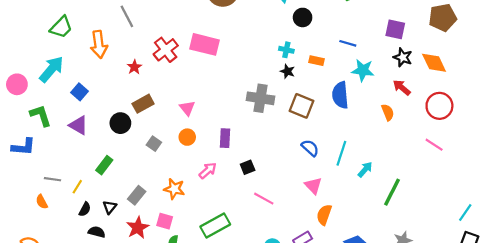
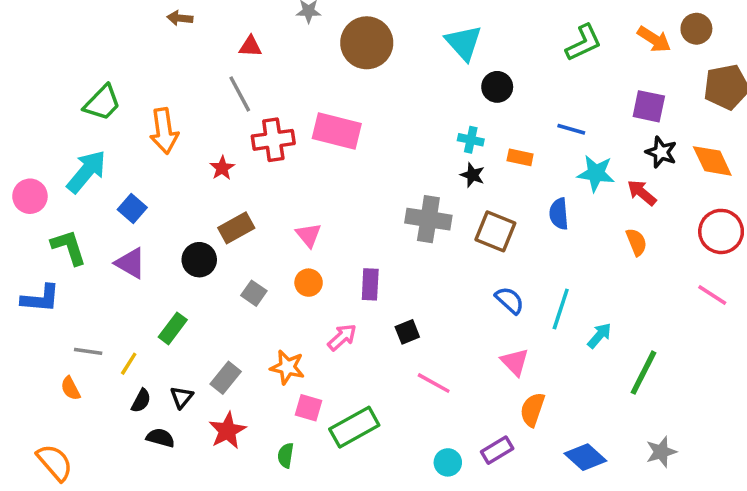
gray line: (127, 16) -> (240, 94), moved
red cross: (166, 50) -> (273, 140), turned 30
red arrow: (402, 88) -> (642, 193), moved
blue semicircle: (340, 95) -> (559, 214), size x0.7
pink square: (165, 221) -> (309, 408), moved

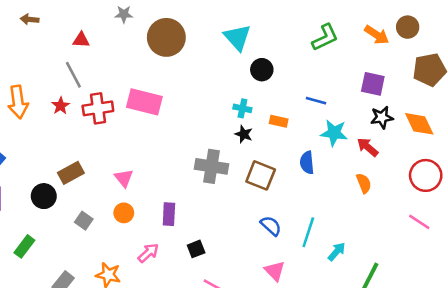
black star: (661, 152) -> (382, 117), turned -30
red star: (222, 168) -> (61, 106), moved

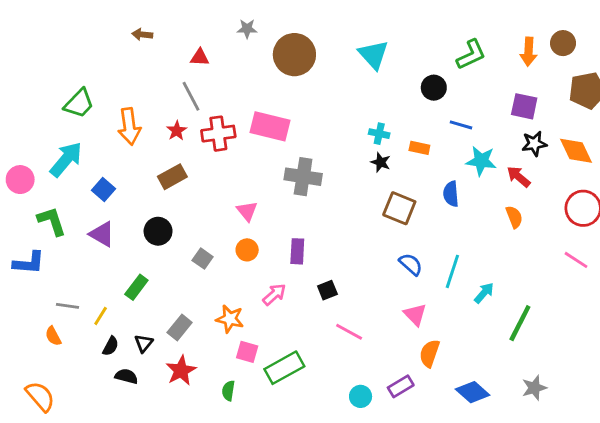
orange arrow: (377, 35) -> (529, 52), turned 60
black circle: (262, 70) -> (434, 88), moved
gray cross: (211, 166) -> (303, 177), moved
brown rectangle: (71, 173) -> (172, 177), moved

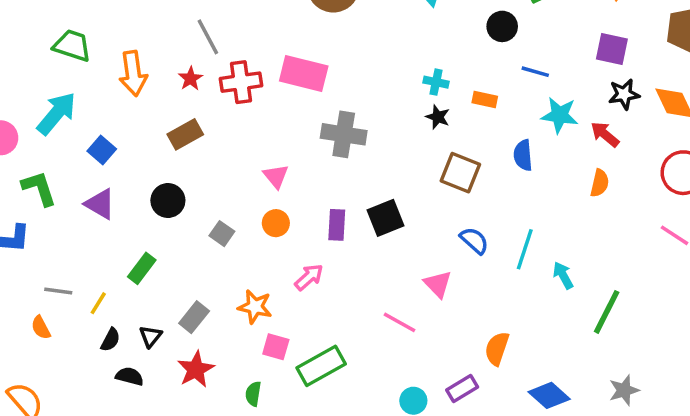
green trapezoid: (79, 103) -> (72, 46), turned -116
orange semicircle: (514, 217) -> (600, 183), turned 35
black square: (327, 290) -> (386, 218), moved, size x1.5
cyan arrow: (484, 293) -> (563, 275), turned -70
pink triangle: (415, 315) -> (438, 284), moved

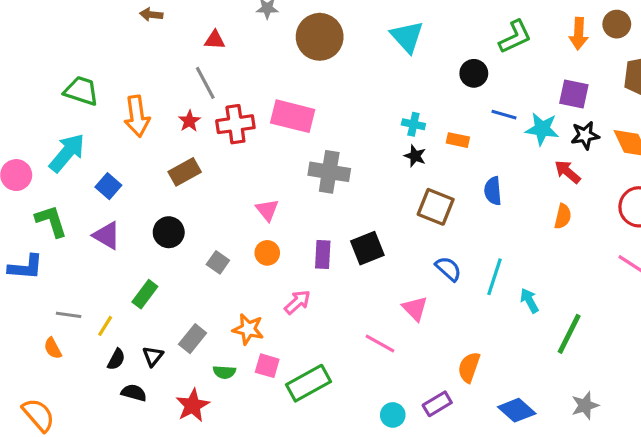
cyan star: (560, 115) -> (542, 129), moved
red star: (196, 369) -> (193, 405), moved
green semicircle: (253, 394) -> (224, 372), moved, turned -95

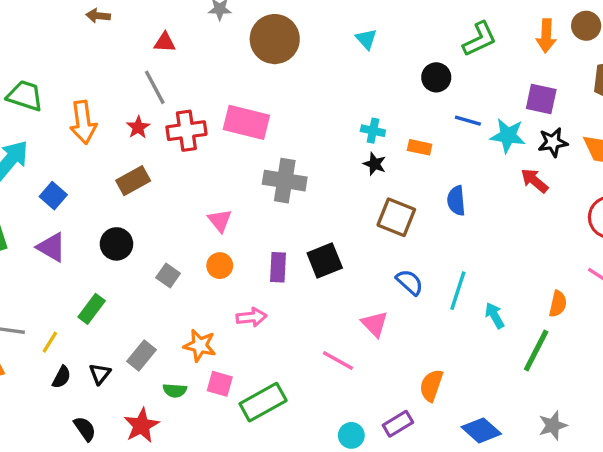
cyan triangle: (407, 37) -> (366, 39), size x0.6
orange semicircle: (563, 216) -> (558, 304), moved
pink arrow: (297, 302) -> (251, 317), turned 36
black semicircle: (134, 393) -> (85, 429), moved, turned 40

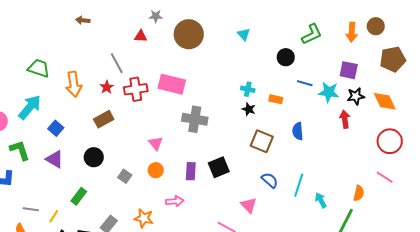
red triangle: (165, 42) -> (141, 36), moved
red arrow: (535, 181) -> (345, 119), turned 42

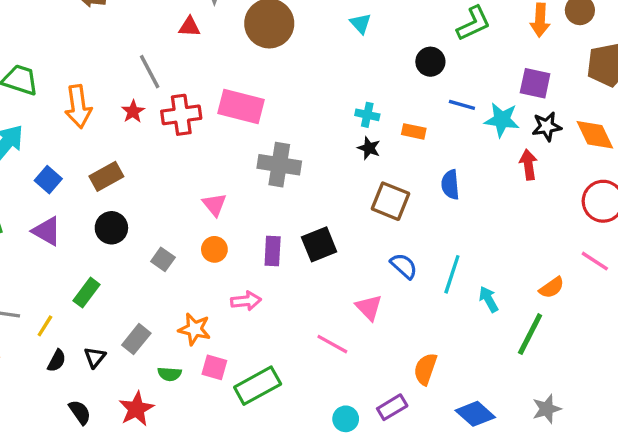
brown rectangle: (104, 119) -> (106, 176), moved
orange semicircle: (359, 193) -> (552, 288), turned 42

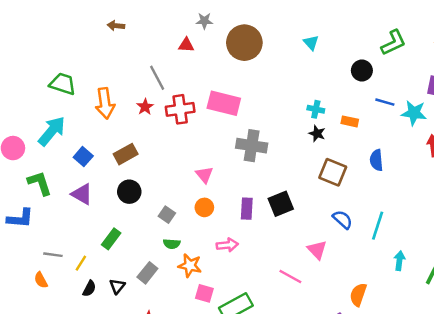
cyan arrow: (489, 299) -> (399, 261), moved, turned 36
green semicircle: (170, 374) -> (172, 244), moved

